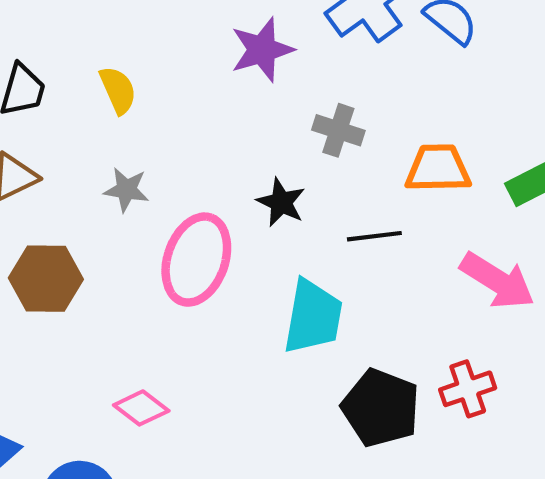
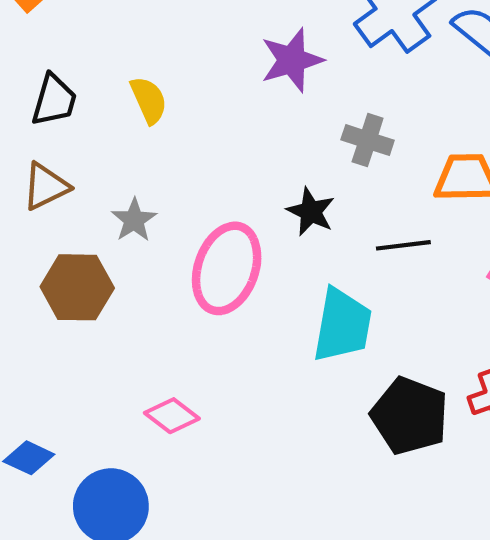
gray star: (126, 190) -> (134, 220), moved, turned 30

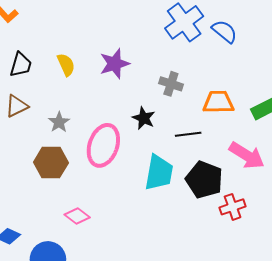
purple star: (292, 60) -> (114, 64), moved
brown hexagon: (77, 287) -> (51, 163), moved
black pentagon: (410, 416) -> (204, 180), moved

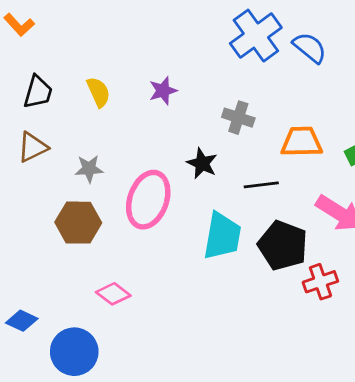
purple star: (114, 64) -> (163, 91), size x0.7
gray star: (59, 122) -> (89, 169), turned 30

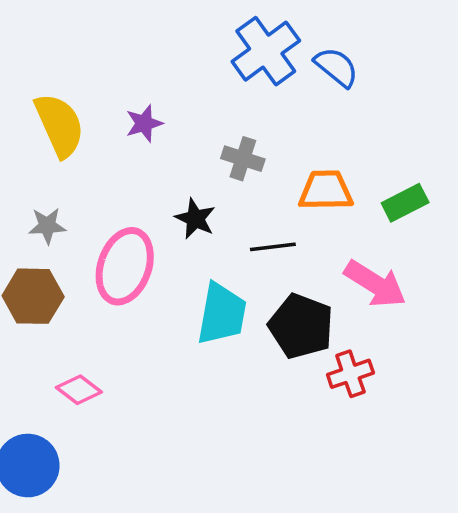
yellow semicircle: (98, 92) -> (59, 125), size x1.6

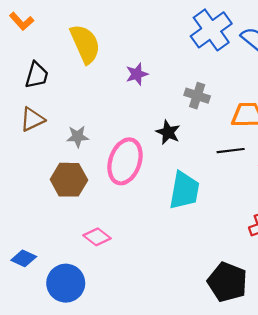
yellow semicircle: (59, 125) -> (85, 44), moved
black line: (273, 247) -> (231, 151), moved
black pentagon: (301, 326) -> (227, 282), moved

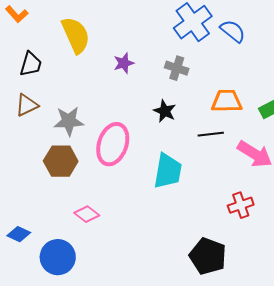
gray cross: (197, 96) -> (177, 68), moved
black star: (168, 132) -> (165, 111), moved
gray star: (78, 137) -> (69, 121), size x1.4

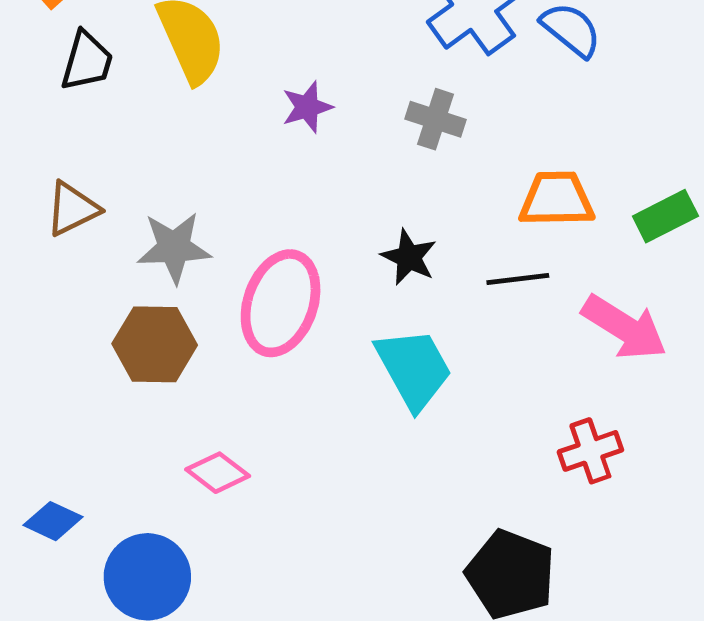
black trapezoid: (31, 64) -> (87, 61), moved
black star: (165, 111) -> (409, 257), moved
cyan trapezoid: (168, 171) -> (414, 369), turned -39

